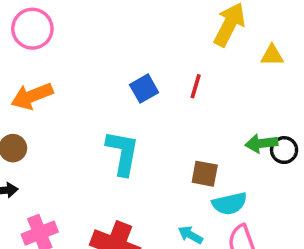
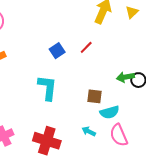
yellow triangle: (272, 55) -> (132, 12), moved, turned -40
red line: (196, 86) -> (86, 47), turned 32

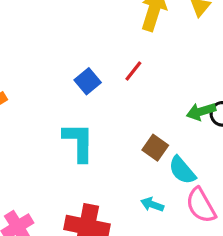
brown square: (94, 96) -> (155, 148), turned 35
cyan semicircle: (110, 112) -> (182, 170), turned 72

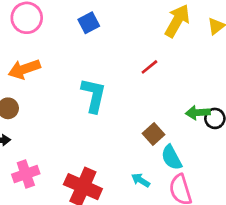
blue square: (88, 81) -> (89, 23), moved
cyan L-shape: (79, 142) -> (94, 95), moved

